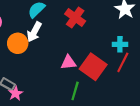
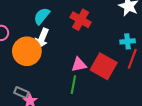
orange circle: (18, 43) -> (27, 51), size x1.4
green line: (75, 91) -> (73, 85), moved

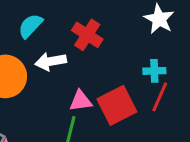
white arrow: (42, 38) -> (51, 61), moved, turned 54
red square: (104, 66) -> (117, 105), turned 30

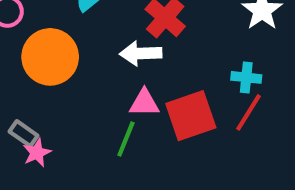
white arrow: (51, 61) -> (141, 53), moved

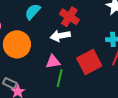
pink triangle: (144, 103) -> (53, 62), moved

